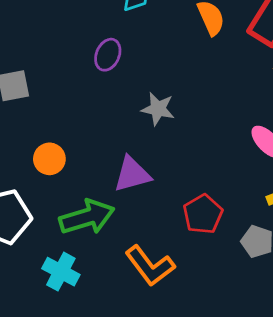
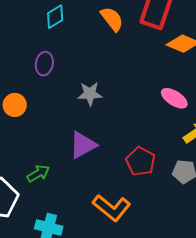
orange circle: (49, 159) -> (15, 105), moved
green arrow: (87, 217) -> (38, 173), moved, size x0.6

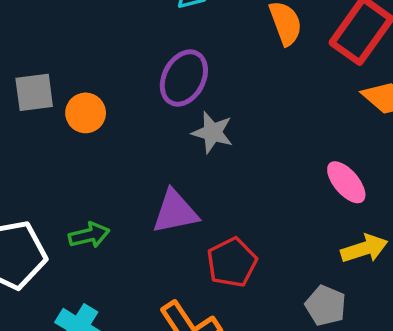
purple ellipse: (44, 64) -> (184, 78), moved, size x1.4
red pentagon: (141, 161) -> (232, 262), moved

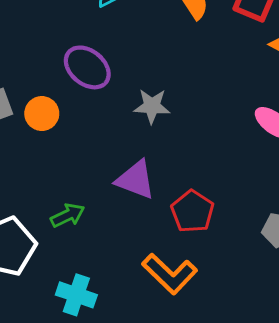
purple ellipse: (184, 78) -> (87, 67), moved, turned -66
purple triangle: (175, 212) -> (135, 180), turned 45

